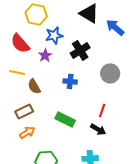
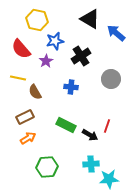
red line: (102, 110) -> (107, 126), moved
black arrow: (98, 129) -> (90, 135), moved

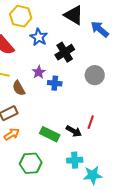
blue star: (55, 41) -> (39, 37), turned -30
purple star: (46, 61) -> (39, 72), moved
green rectangle: (66, 125) -> (50, 134), moved

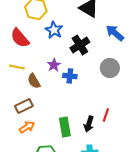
blue arrow: (100, 29) -> (115, 33), moved
black arrow: (74, 131) -> (89, 124), turned 77
green rectangle: (50, 134) -> (65, 127), turned 54

